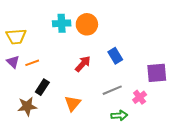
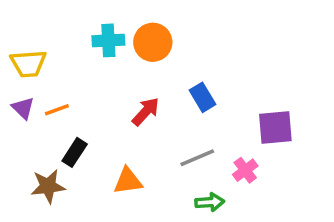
orange triangle: (73, 103) -> (128, 181), turned 42

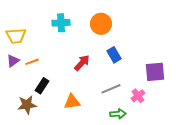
orange circle: (153, 42) -> (101, 24), moved
purple triangle: (23, 108) -> (13, 61), turned 40

